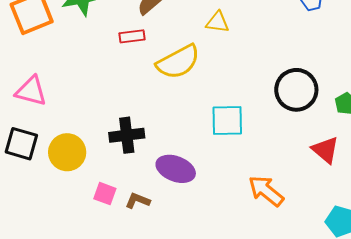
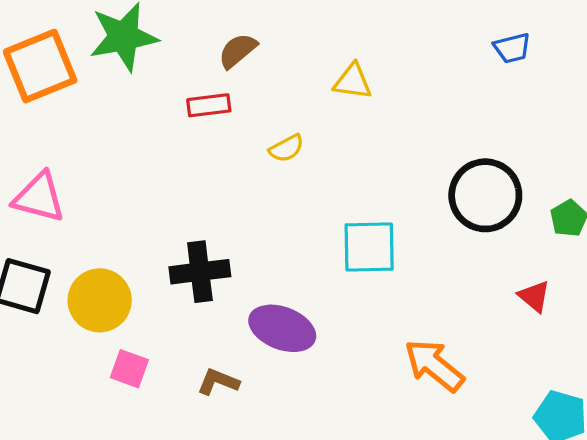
yellow semicircle: (178, 62) -> (287, 148), size x0.5
red triangle: (325, 150) -> (534, 296), size x0.7
pink square: (105, 194) -> (129, 369), moved

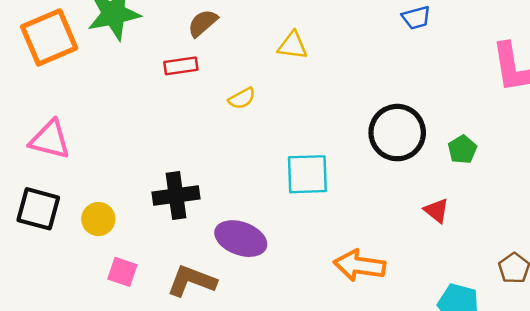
yellow circle: (100, 300) -> (98, 219), size x0.7
orange arrow: (434, 365) -> (359, 265), turned -30
brown L-shape: (218, 382) -> (192, 281), size x1.5

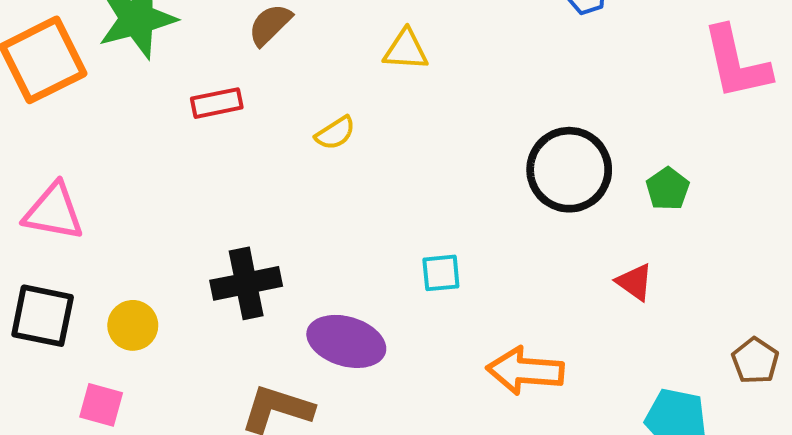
red rectangle: (181, 66) -> (217, 103), moved
cyan square: (307, 174) -> (441, 273), moved, size x0.6
pink square: (122, 272) -> (101, 405), moved

